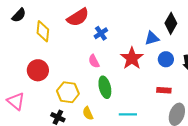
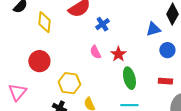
red star: (132, 58) -> (118, 54), moved, size x0.7
green ellipse: (105, 87) -> (129, 78), moved
pink triangle: (16, 101) -> (17, 92), turned 30

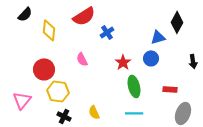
blue circle: (167, 50) -> (151, 58), moved
pink semicircle: (95, 52) -> (82, 59), moved
yellow hexagon: (69, 83) -> (58, 91), moved

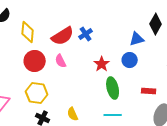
red semicircle: (84, 16) -> (63, 36), moved
red circle: (44, 69) -> (35, 61), moved

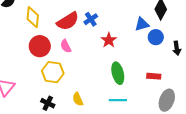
blue circle: (130, 60) -> (156, 37), moved
red star: (102, 64) -> (109, 40), moved
yellow hexagon: (37, 93) -> (53, 72), moved

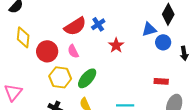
yellow diamond: (33, 17) -> (23, 37), moved
green ellipse: (118, 73) -> (87, 78), moved, turned 55

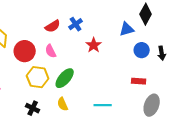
red semicircle: (75, 26) -> (53, 26), size x0.7
blue circle: (163, 42) -> (142, 50), moved

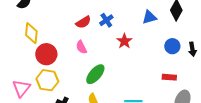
blue triangle: (127, 29) -> (149, 17), moved
red circle: (25, 51) -> (46, 54), moved
yellow hexagon: (38, 77) -> (47, 80), moved

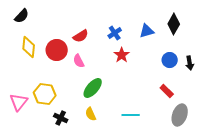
blue cross: (106, 20) -> (115, 33), moved
red circle: (46, 54) -> (57, 50), moved
red rectangle: (169, 77) -> (167, 91), turned 40

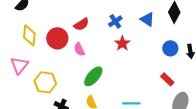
blue triangle: (147, 31) -> (147, 19), turned 49
pink triangle: (19, 102) -> (19, 65), moved

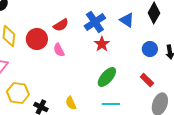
blue cross: (115, 21) -> (95, 22), size x1.5
green ellipse: (93, 76) -> (107, 77), moved
yellow hexagon: (45, 82) -> (18, 93), moved

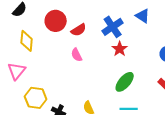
blue triangle: (127, 20) -> (143, 16), moved
red circle: (37, 39) -> (56, 21), moved

